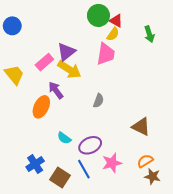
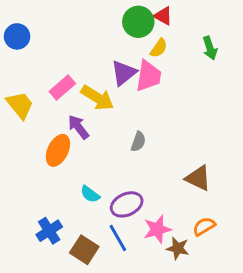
red triangle: (116, 21) -> (163, 16), moved
purple triangle: (66, 52) -> (124, 73), moved
brown star: (152, 176) -> (178, 248), moved

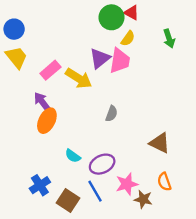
yellow trapezoid: (20, 105) -> (16, 57), moved
purple arrow: (78, 127) -> (42, 102), moved
orange semicircle: (204, 226) -> (164, 182), turned -78

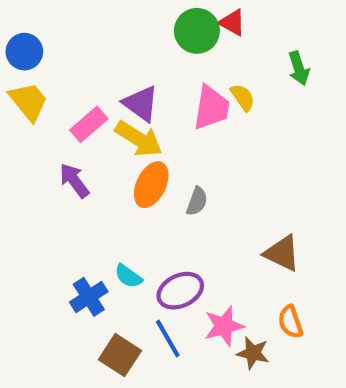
yellow semicircle: (128, 38) -> (243, 97), moved, turned -70
purple triangle: (100, 58) -> (141, 104), moved, turned -45
orange ellipse: (47, 121) -> (151, 185), moved
blue cross: (40, 185) -> (89, 297), moved

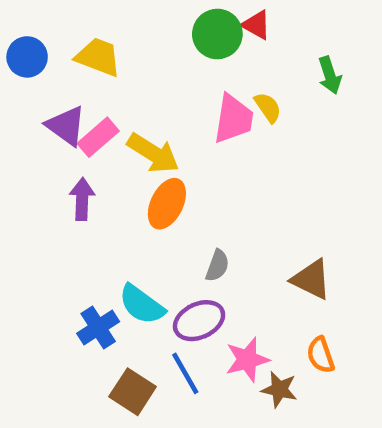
yellow trapezoid: (29, 101) -> (98, 57), moved, turned -30
purple triangle: (141, 104) -> (66, 126), moved
purple arrow: (74, 180) -> (82, 199), turned 39
gray semicircle: (197, 201) -> (217, 266), moved
cyan semicircle: (128, 276) -> (142, 305), size x1.5

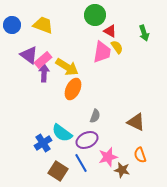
red triangle: (256, 25) -> (110, 31), moved
purple arrow: (82, 199) -> (44, 73), moved

